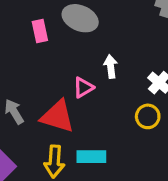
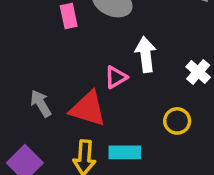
white arrow: (111, 67) -> (146, 55), size x1.4
yellow circle: (148, 116) -> (177, 121), moved

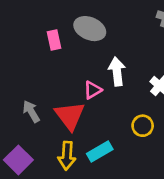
red triangle: (88, 109) -> (70, 116), turned 36
cyan rectangle: (125, 152) -> (100, 151), turned -30

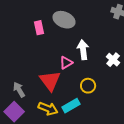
gray arrow: (31, 111) -> (19, 90), moved
yellow circle: (143, 126) -> (88, 86), moved
yellow arrow: (67, 156) -> (48, 109), turned -72

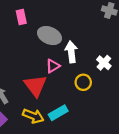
gray ellipse: (64, 20) -> (50, 36), moved
pink rectangle: (39, 28) -> (21, 17), moved
yellow circle: (88, 86) -> (83, 82), moved

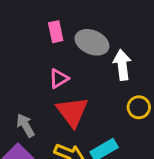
pink rectangle: (21, 17) -> (56, 32), moved
pink triangle: (53, 66) -> (59, 79), moved

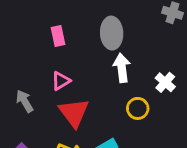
gray ellipse: (92, 42) -> (112, 33), moved, turned 64
gray arrow: (25, 125) -> (25, 101), moved

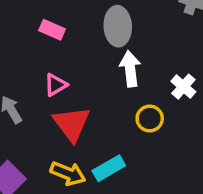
pink rectangle: (58, 36) -> (52, 30), turned -54

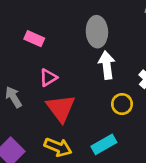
pink rectangle: (52, 30) -> (34, 39), moved
cyan rectangle: (109, 168) -> (104, 144), moved

